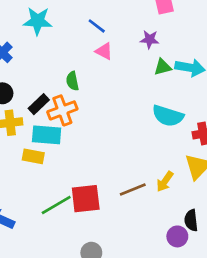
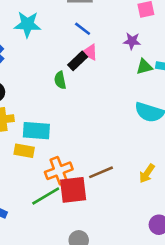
black rectangle: (39, 104) -> (78, 61), moved
orange cross: (62, 110) -> (59, 171), moved
brown line: (133, 189) -> (101, 172), moved

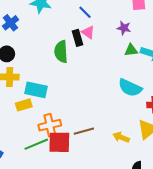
black rectangle: (78, 61) -> (77, 38), turned -70
green semicircle: (60, 80) -> (61, 52), size x1.5
yellow rectangle: (24, 151) -> (24, 105), turned -35
yellow arrow: (147, 174) -> (121, 137), turned 70

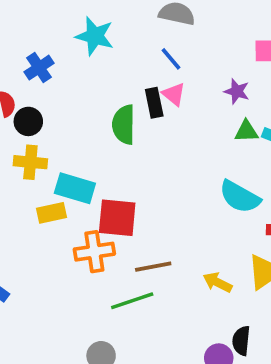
red square: (59, 142) -> (117, 218), moved
green line: (36, 144) -> (132, 301), moved

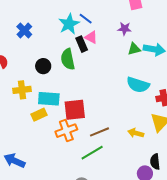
cyan star: (95, 36) -> (69, 24), moved, turned -30
blue cross: (39, 68) -> (24, 30), moved
black circle: (28, 121) -> (43, 66), moved

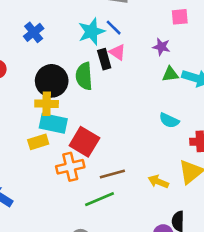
black circle: (43, 66) -> (52, 81), size x1.6
cyan semicircle: (138, 85) -> (169, 120), size x0.7
yellow cross: (22, 90) -> (47, 104), moved
red square: (75, 110) -> (84, 142), turned 30

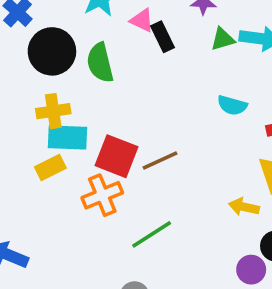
black rectangle: (104, 59) -> (162, 37), moved
black circle: (52, 81) -> (52, 51), moved
brown line: (112, 174) -> (160, 160), moved
yellow arrow: (158, 182) -> (244, 207), moved

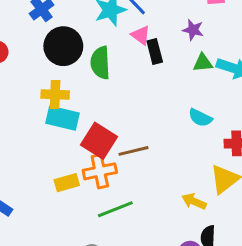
yellow rectangle: (50, 168) -> (67, 183), moved
orange cross: (102, 195) -> (100, 171), moved

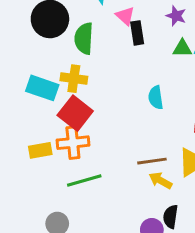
yellow cross: (55, 95) -> (74, 79), moved
cyan semicircle: (200, 118) -> (156, 97), moved, turned 50
brown line: (133, 151) -> (152, 161), moved

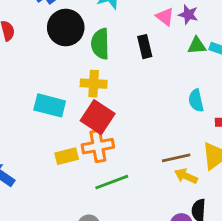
pink triangle: (125, 16) -> (165, 17), moved
black rectangle: (137, 33) -> (145, 47), moved
cyan rectangle: (42, 88) -> (50, 105), moved
cyan semicircle: (156, 97) -> (196, 100), moved

